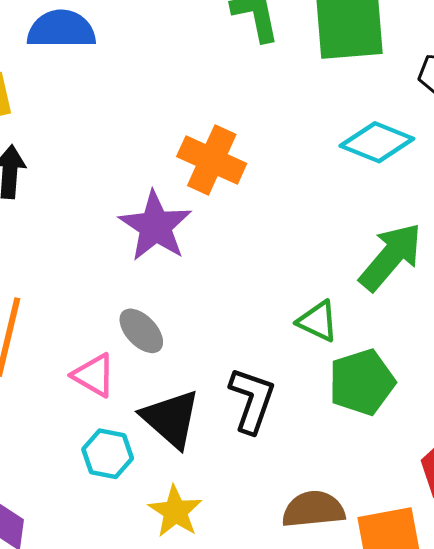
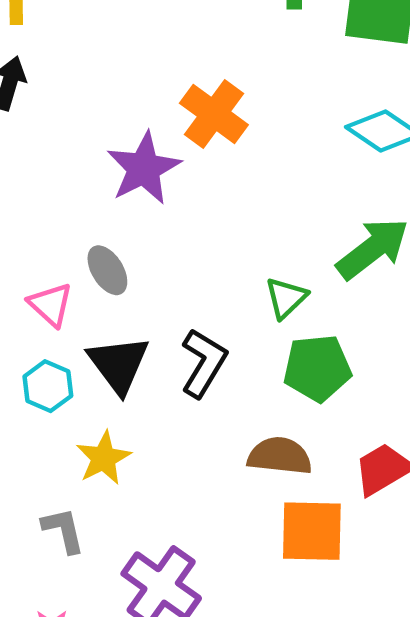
green triangle: (318, 321) -> (286, 298), turned 39
brown semicircle: (313, 509) -> (280, 456), moved

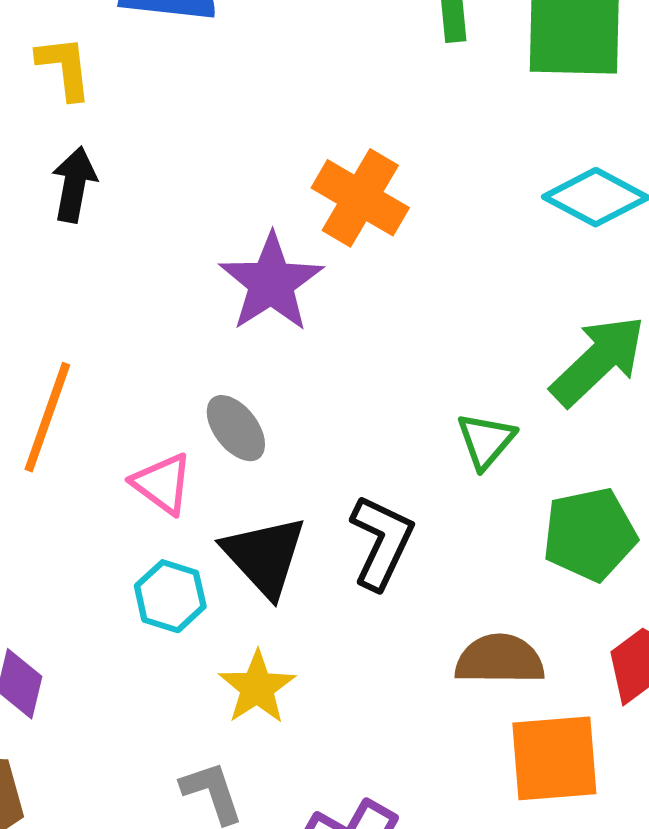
green pentagon: (317, 368) -> (590, 534), moved

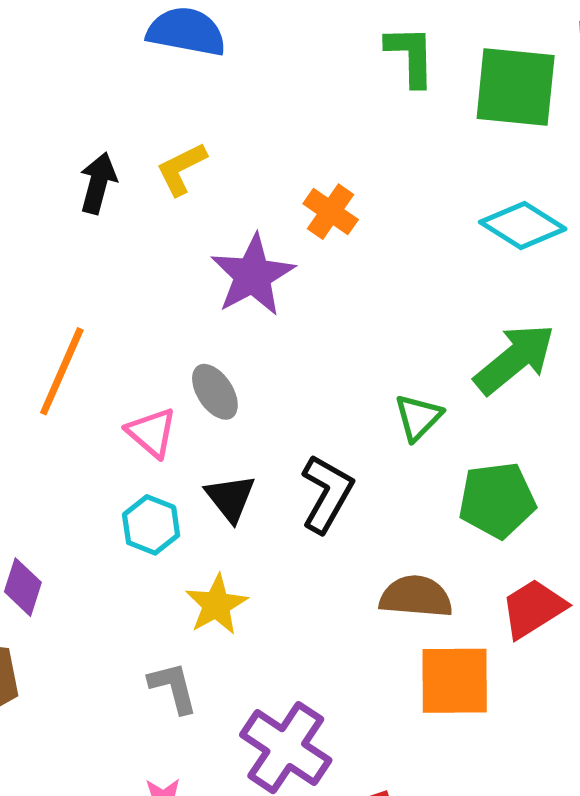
yellow L-shape: (64, 68) -> (181, 169), moved, turned -114
orange cross: (360, 198) -> (331, 212), size x0.7
black triangle: (265, 556) -> (230, 498), size x0.7

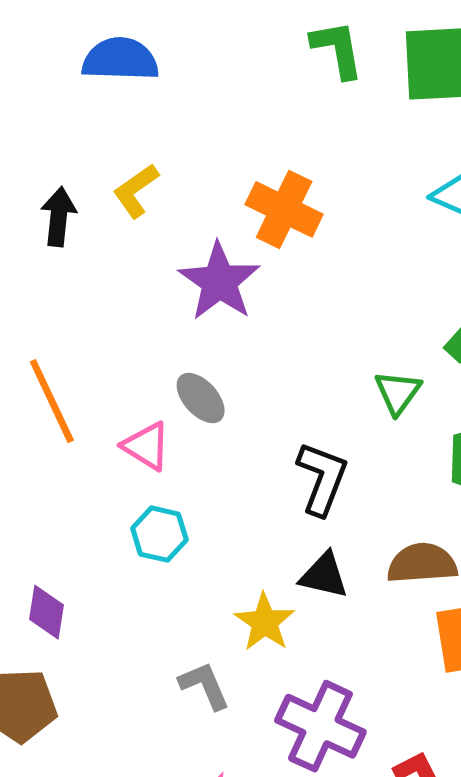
orange cross: (331, 212) -> (284, 209), size x1.4
orange line: (62, 371) -> (52, 401), turned -40
black triangle: (230, 498) -> (324, 575), moved, turned -30
yellow star: (216, 605) -> (265, 622), moved

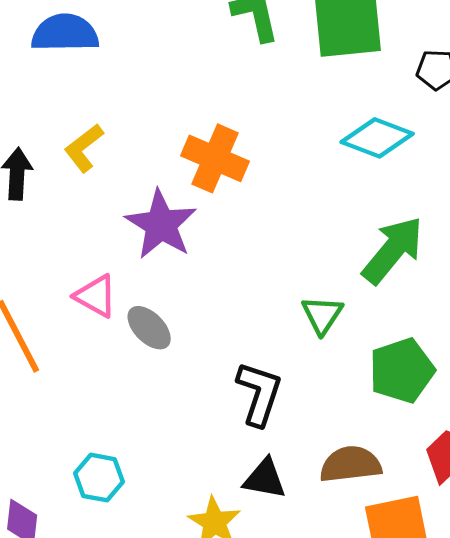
pink triangle: (146, 446) -> (96, 296), moved
cyan hexagon: (159, 534) -> (99, 478), moved

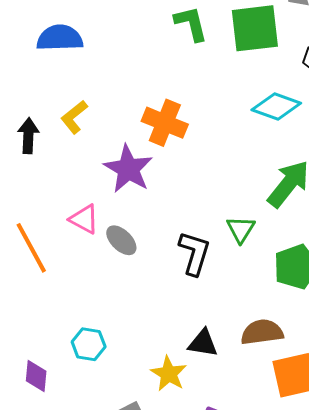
black L-shape: (259, 394) -> (194, 253), moved

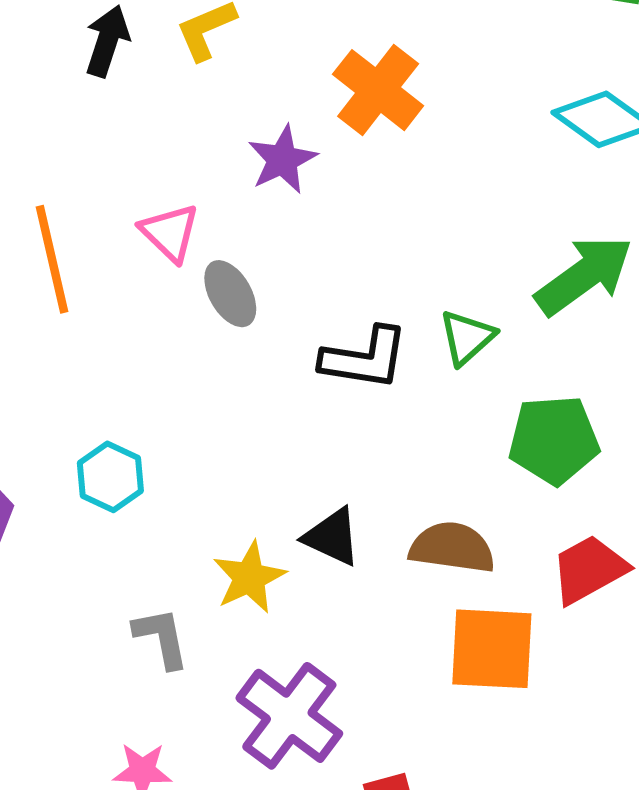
purple star: (128, 169) -> (282, 160), size x0.7
black L-shape: (194, 253) -> (365, 358), turned 66

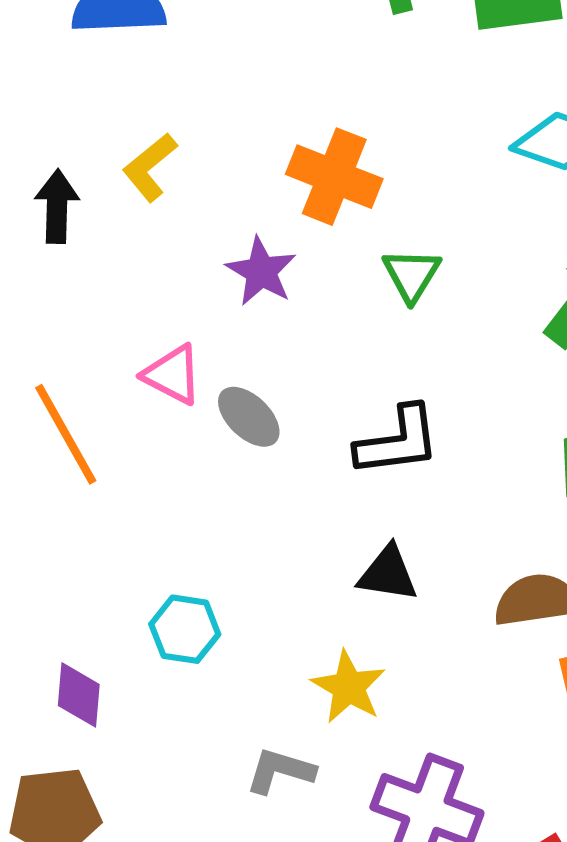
green triangle: (467, 337) -> (412, 275), moved
black triangle: (332, 537) -> (388, 574), moved
gray L-shape: (161, 638) -> (280, 771), turned -46

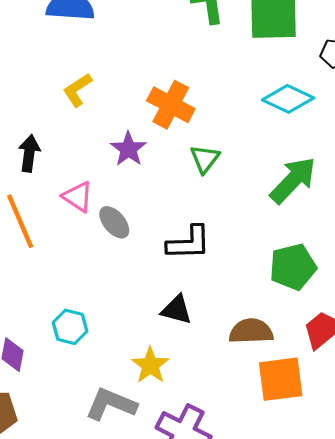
black arrow: (57, 206) -> (29, 153), moved
gray L-shape: (280, 771) -> (111, 404), size x1.4

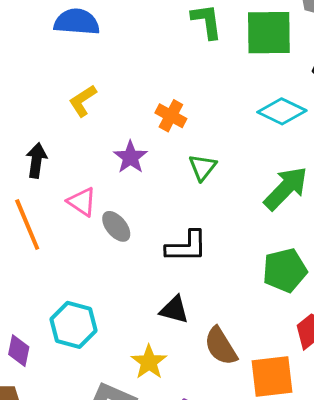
orange cross: (171, 105) -> (171, 116), size x0.7
cyan hexagon: (70, 327) -> (73, 325), size x1.4
brown semicircle: (251, 331) -> (221, 346), moved, turned -120

